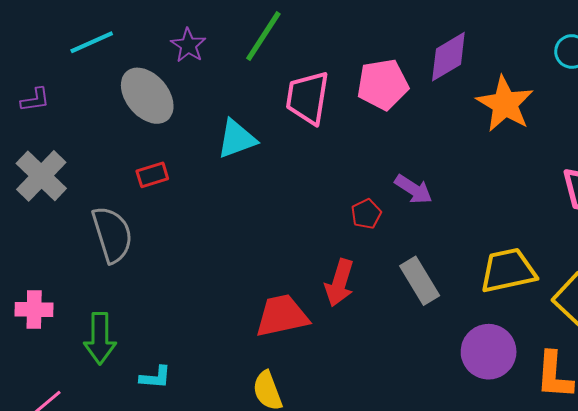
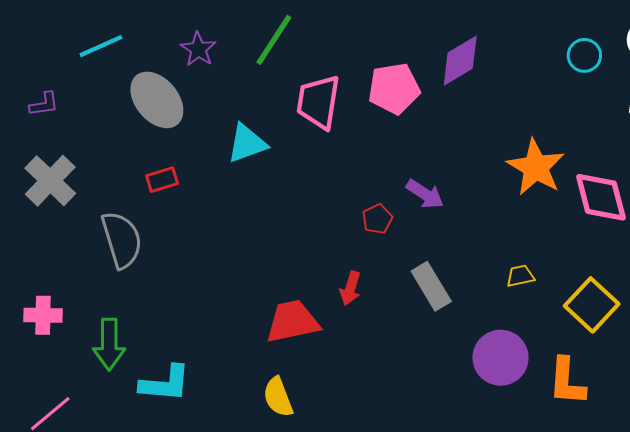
orange star: (505, 104) -> (536, 167), moved
yellow trapezoid: (508, 270) -> (520, 276), size x0.5
red arrow: (339, 283) -> (350, 288), size x0.7
cyan L-shape: (155, 377) -> (165, 384), size x1.6

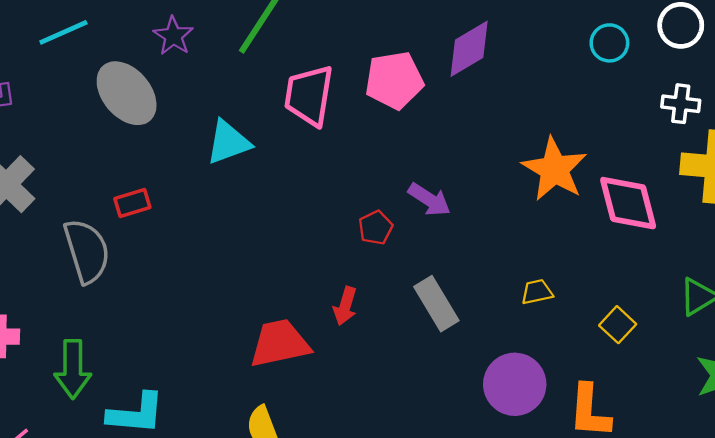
red rectangle: (162, 180) -> (132, 203), moved
yellow square: (592, 305) -> (618, 325), size x0.6

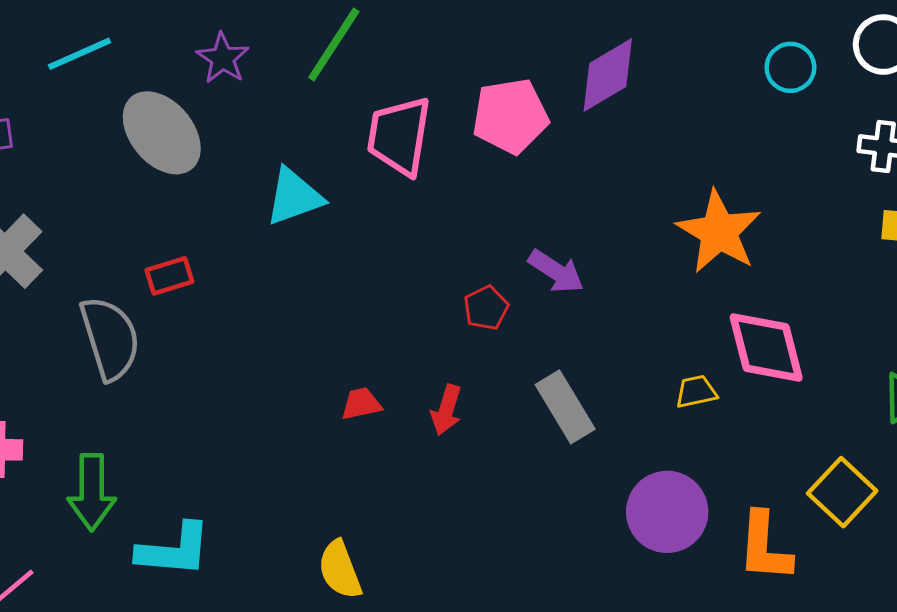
pink diamond: (628, 203) -> (766, 347), moved
yellow square: (618, 325) -> (842, 492), moved, size x1.4
red trapezoid: (280, 343) -> (361, 404), moved, size x0.5

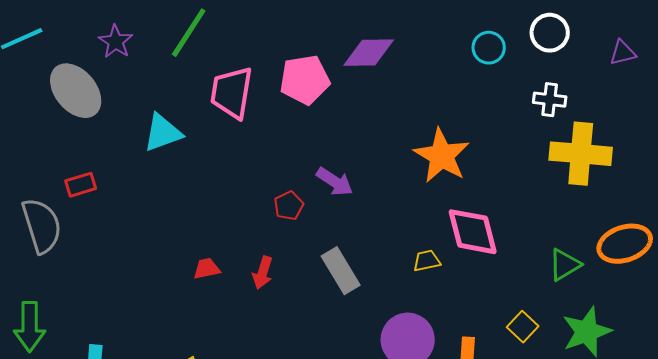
purple diamond: (608, 75) -> (369, 53), turned 30
yellow square: (842, 492) -> (523, 327), size x0.7

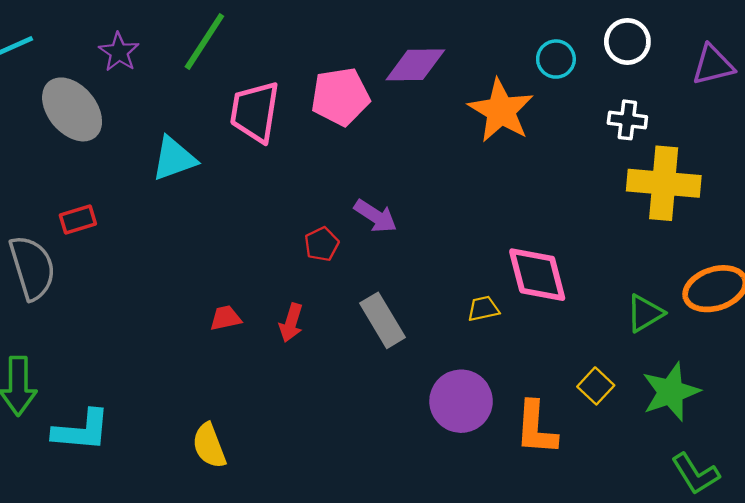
purple triangle: (623, 53) -> (713, 65), size x1.4
orange star: (442, 156) -> (501, 111), moved

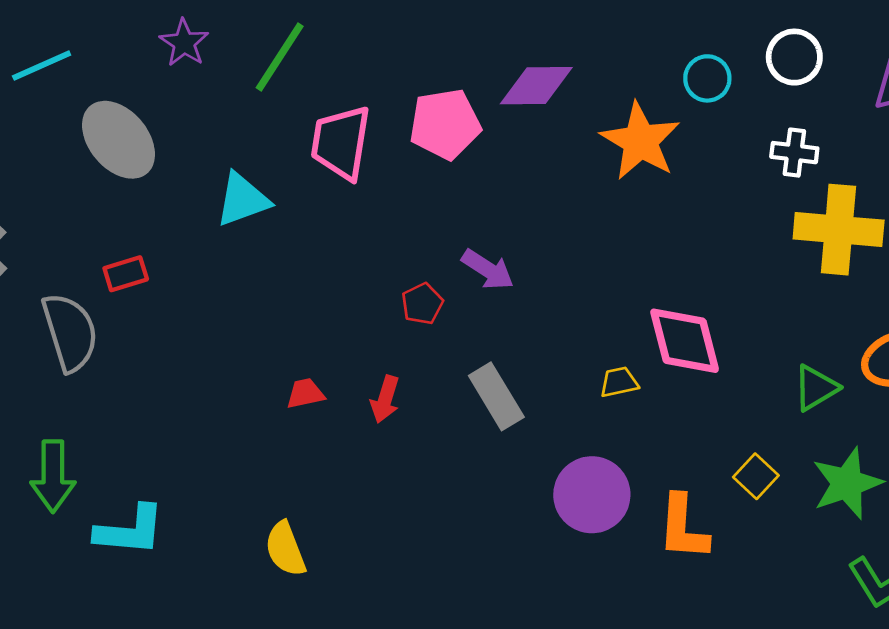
purple star: (119, 52) -> (184, 43), moved

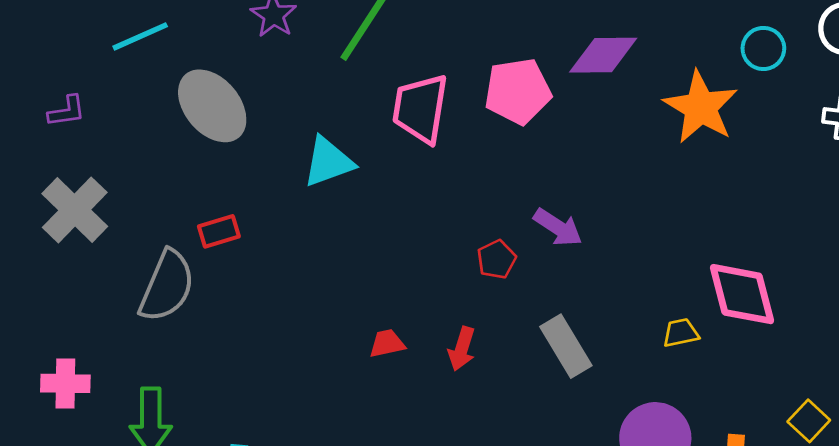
gray semicircle: (70, 332) -> (167, 286), turned 40

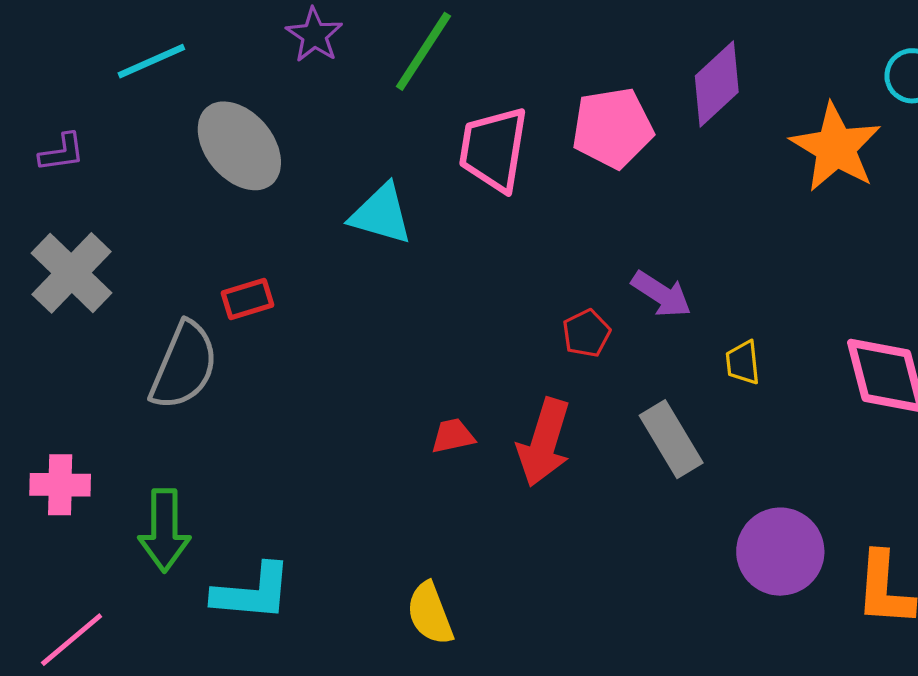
purple diamond: (603, 55) -> (717, 84), turned -42
cyan triangle: (328, 162) -> (381, 214), turned 36
yellow trapezoid: (681, 333) -> (743, 363), moved, turned -84
red arrow: (462, 349) -> (544, 442), size x1.6

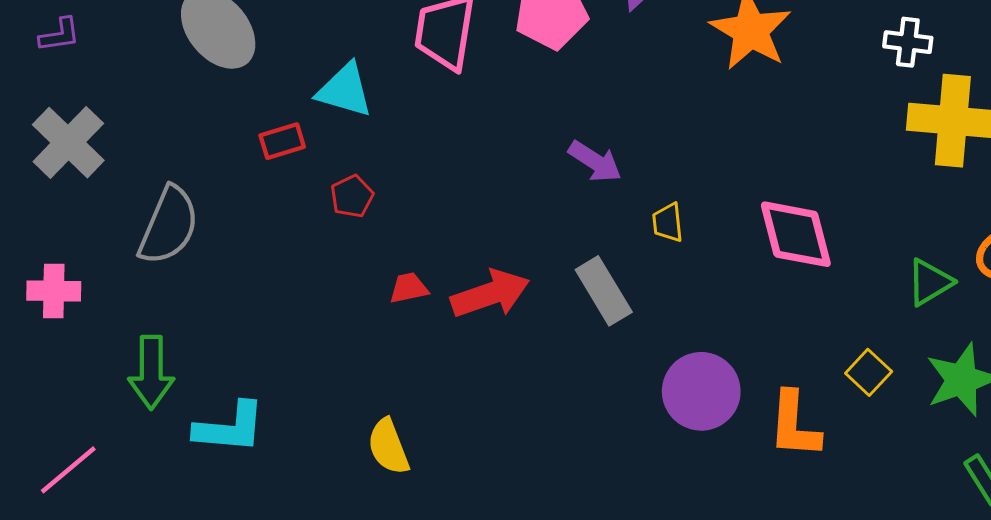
red rectangle: (248, 299) -> (282, 141), moved
red pentagon: (586, 333) -> (352, 196), moved
red arrow: (544, 442) -> (490, 294), turned -126
pink cross: (60, 485) -> (54, 291), moved

